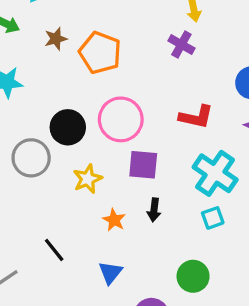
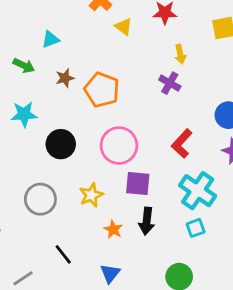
red L-shape: (196, 117) -> (182, 144), turned 120
black circle: (68, 127) -> (61, 144), moved
gray circle: (31, 158) -> (40, 199), moved
black arrow: (154, 210) -> (147, 221), size x1.4

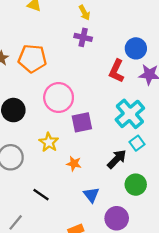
red L-shape: (182, 144) -> (116, 71), moved
cyan cross: (198, 191) -> (130, 114), turned 32
black arrow: (147, 221) -> (117, 159), moved, turned -125
blue triangle: (110, 273) -> (91, 195), moved

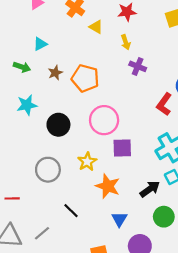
yellow arrow: (84, 13) -> (126, 42), moved
orange star: (74, 164) -> (108, 186), size x1.6

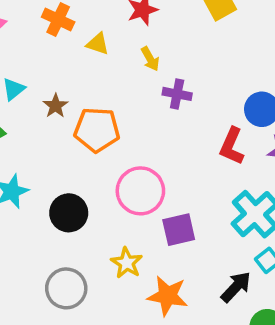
brown star: (55, 73) -> (56, 106), moved

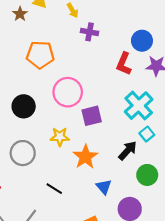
brown star: (56, 106) -> (20, 14), moved
yellow star: (127, 263) -> (60, 137), turned -30
orange star: (168, 296) -> (85, 157), turned 30

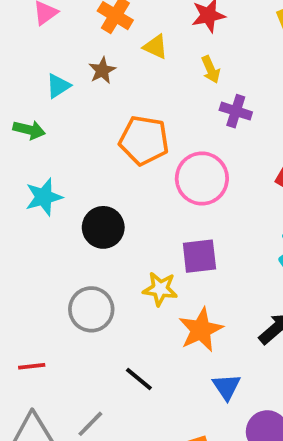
brown star: (20, 14) -> (102, 70), moved
pink circle: (68, 92) -> (202, 178), moved
purple square: (92, 116) -> (199, 256), moved

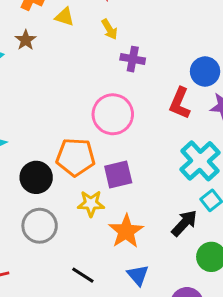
orange pentagon: (144, 140) -> (76, 157), moved
black circle: (103, 227) -> (36, 177), moved
blue triangle: (227, 387) -> (138, 275), moved

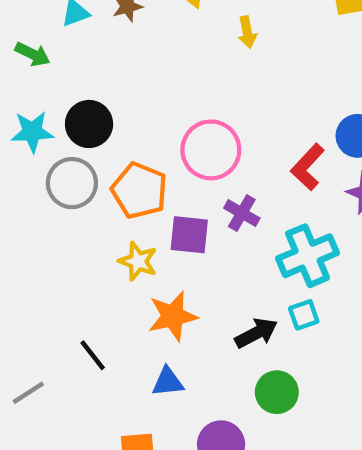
purple cross: (133, 59) -> (242, 213), moved
black circle: (36, 177) -> (89, 124), moved
gray circle: (40, 226) -> (72, 183), moved
blue triangle: (138, 275) -> (168, 382), turned 45

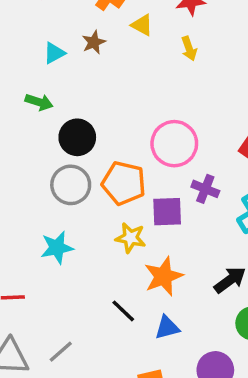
green arrow: (33, 54) -> (39, 102), moved
cyan star: (32, 132) -> (57, 248), moved
black line: (93, 355) -> (123, 311), moved

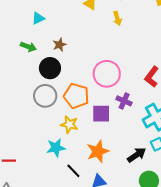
brown star: (94, 42) -> (60, 45), moved
yellow star: (131, 238) -> (69, 124), moved
cyan star: (57, 248) -> (56, 148), moved

